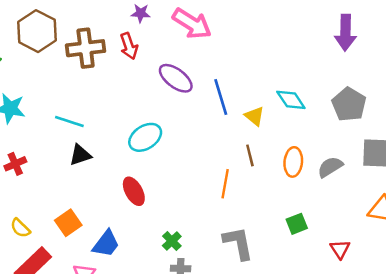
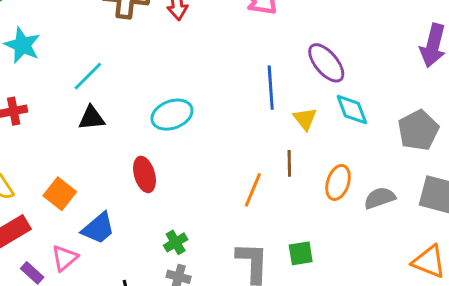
purple ellipse: (176, 78) -> (326, 63), moved
cyan line: (69, 122) -> (88, 76), turned -76
orange square: (68, 223) -> (60, 194), turned -30
green square: (297, 224) -> (301, 253), moved

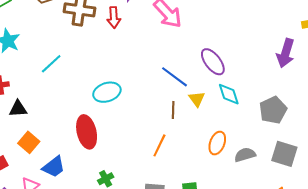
blue line: (271, 88) -> (175, 77), turned -52
black triangle: (92, 118) -> (18, 109), moved
brown line: (289, 163) -> (173, 110), moved
red ellipse: (145, 174) -> (87, 132), size x1.4

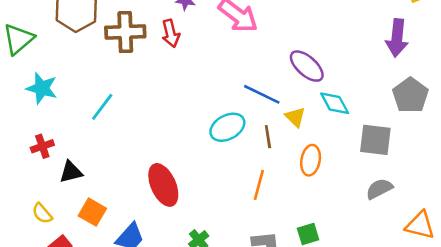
cyan ellipse: (107, 92) -> (227, 127), moved
gray pentagon: (273, 110) -> (410, 95), moved
orange ellipse: (217, 143) -> (311, 160), moved
gray square: (284, 154) -> (375, 140), moved
gray semicircle: (245, 155) -> (379, 189), moved

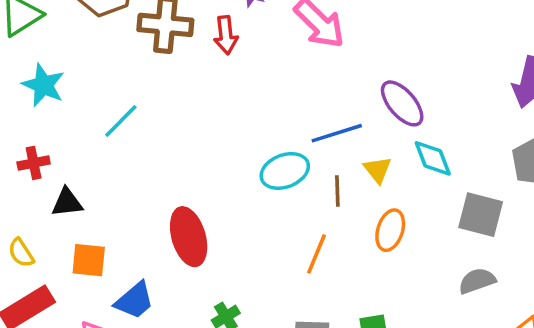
blue line: (262, 94) -> (337, 133), turned -51
orange square: (92, 212) -> (89, 260), turned -32

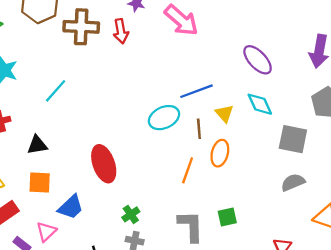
purple ellipse: (402, 103) -> (258, 60), moved
black triangle: (67, 202) -> (37, 145), moved
orange ellipse: (390, 230) -> (220, 153), moved

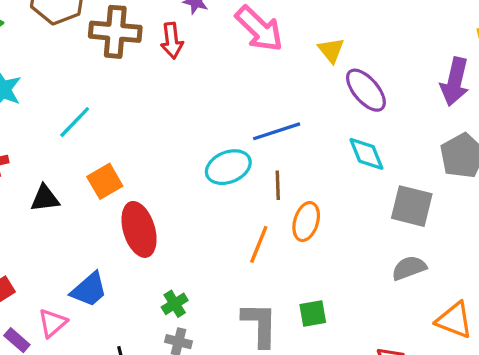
yellow triangle: (224, 113) -> (331, 50), moved
orange square: (40, 182) -> (105, 181), moved, turned -35

